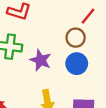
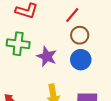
red line: (88, 16) -> (72, 15), moved

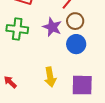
purple star: (47, 56) -> (52, 27), moved

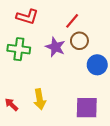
blue circle: (76, 44) -> (97, 65), moved
yellow arrow: (50, 77) -> (40, 99), moved

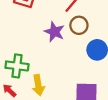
green cross: (19, 49) -> (17, 66), moved

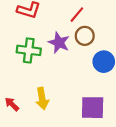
green cross: (17, 66) -> (29, 50), moved

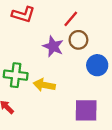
green cross: (29, 50) -> (16, 75), moved
yellow arrow: (42, 99) -> (44, 85), moved, turned 110

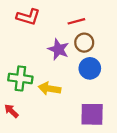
red line: (71, 19) -> (76, 21), turned 35
blue circle: (97, 65) -> (90, 68), moved

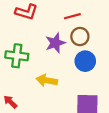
purple star: (58, 49) -> (55, 43), turned 30
green cross: (20, 78) -> (17, 56), moved

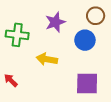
brown circle: (80, 37) -> (96, 16), moved

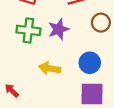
green cross: (17, 35) -> (28, 30), moved
blue circle: (85, 40) -> (90, 63), moved

